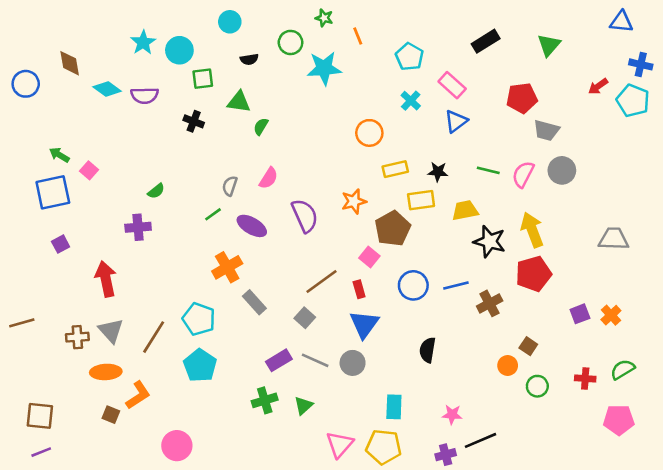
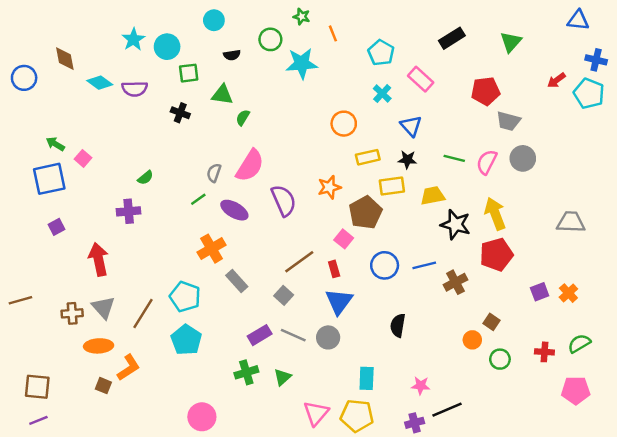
blue triangle: (456, 121) -> (411, 126), moved, turned -35
pink semicircle: (269, 178) -> (250, 166), size x1.6
pink circle: (177, 446) -> (202, 417), moved

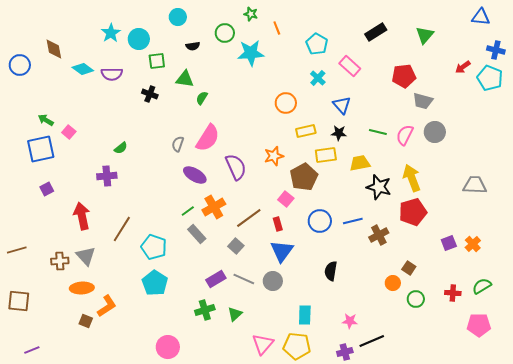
green line: (198, 199) -> (188, 211), moved
orange cross: (212, 249) -> (214, 207), moved
brown line: (143, 313) -> (122, 229), moved
brown square: (37, 387) -> (19, 301), moved

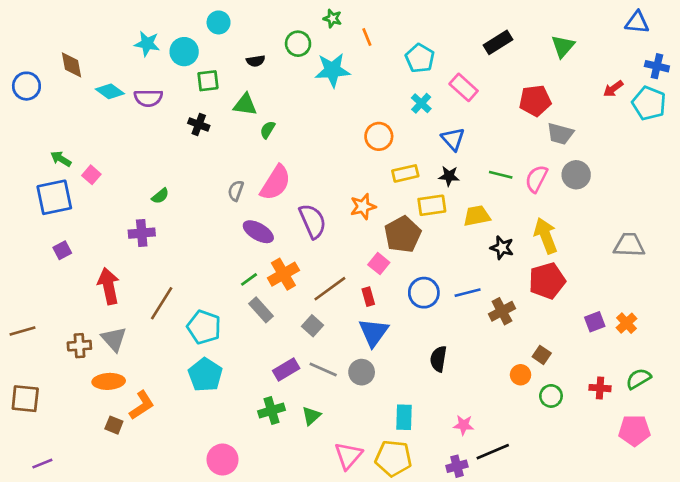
cyan circle: (178, 17) -> (219, 22), moved
cyan star: (111, 33) -> (147, 44), turned -30
black star: (379, 187) -> (502, 248), size x0.7

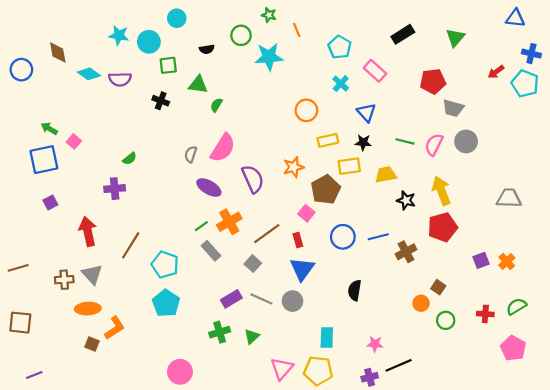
pink pentagon: (634, 430) -> (513, 348), turned 30

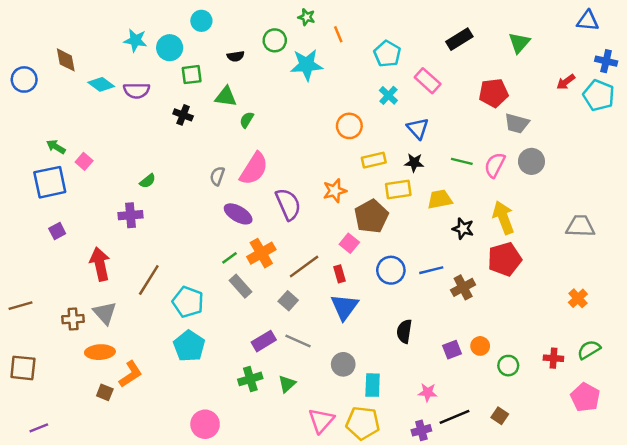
purple square: (481, 260) -> (452, 350), moved
brown square: (438, 287) -> (500, 416), moved
gray circle: (292, 301) -> (343, 364), moved

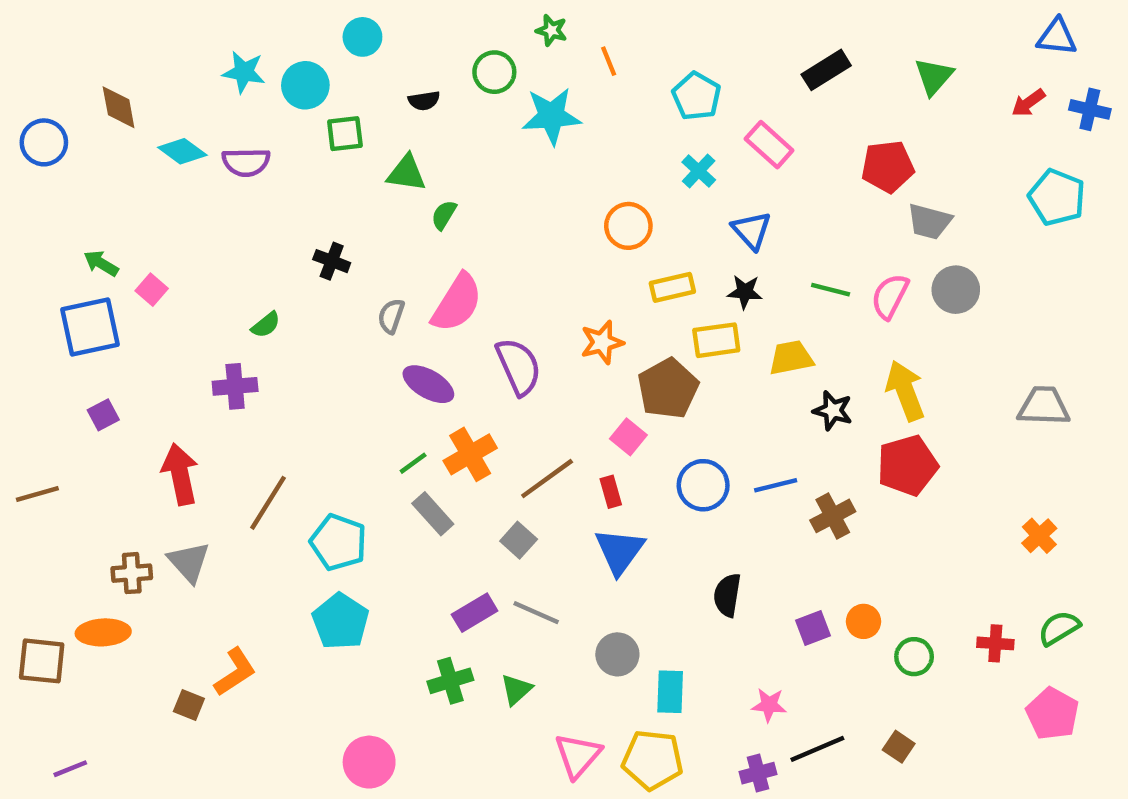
red arrow: (566, 82) -> (1028, 103), moved
cyan pentagon: (599, 95) -> (1057, 197), moved
black cross: (183, 115) -> (332, 261), moved
brown line: (20, 306) -> (37, 494), moved
orange ellipse: (100, 352) -> (103, 632), moved

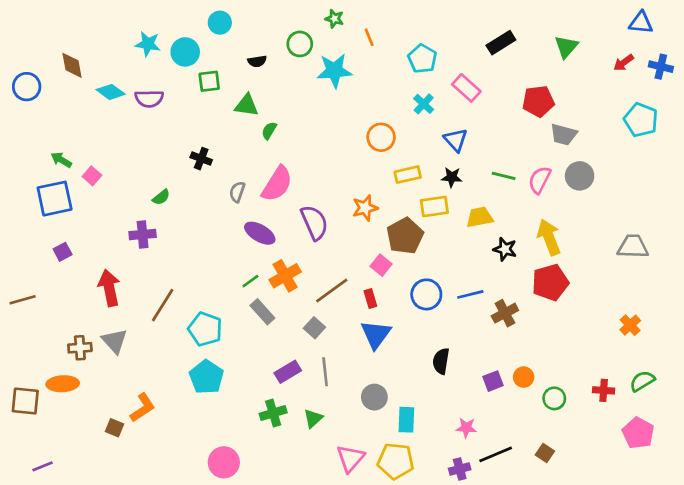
gray line: (536, 613) -> (325, 372), turned 60

